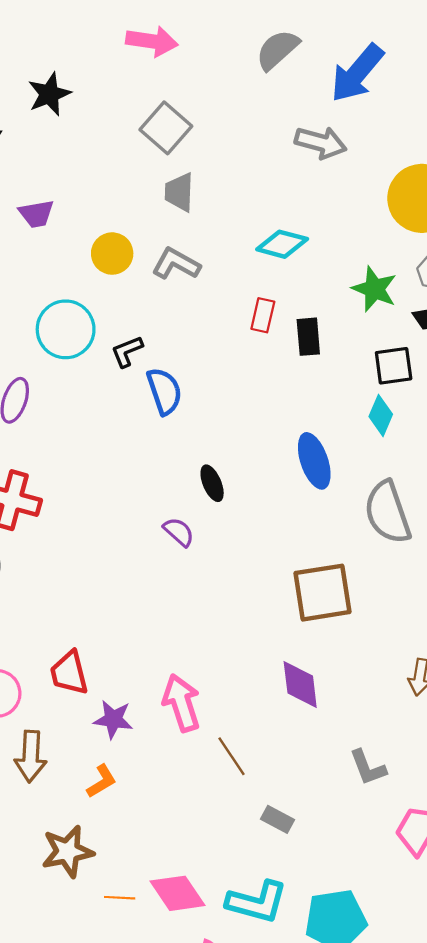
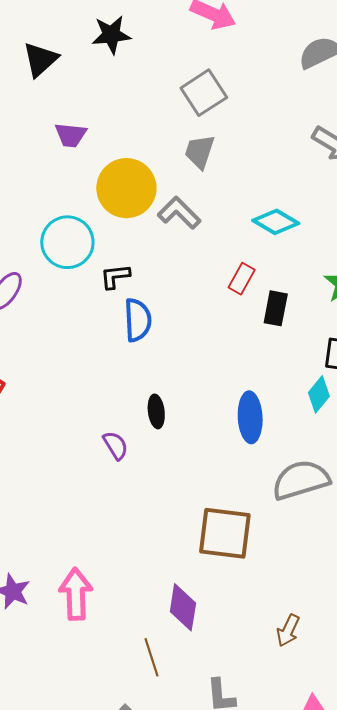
yellow circle: (112, 254) -> (126, 188), size x1.6
gray semicircle: (388, 512) -> (301, 480), turned 76
brown line: (231, 756) -> (152, 657), moved

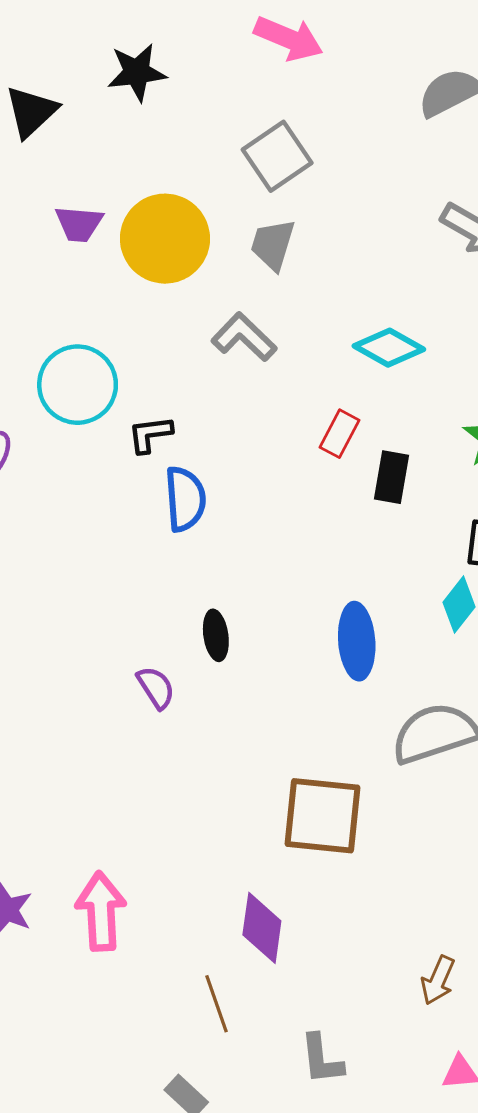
yellow circle: (126, 188) -> (165, 239), moved
brown arrow: (288, 630) -> (438, 980), moved

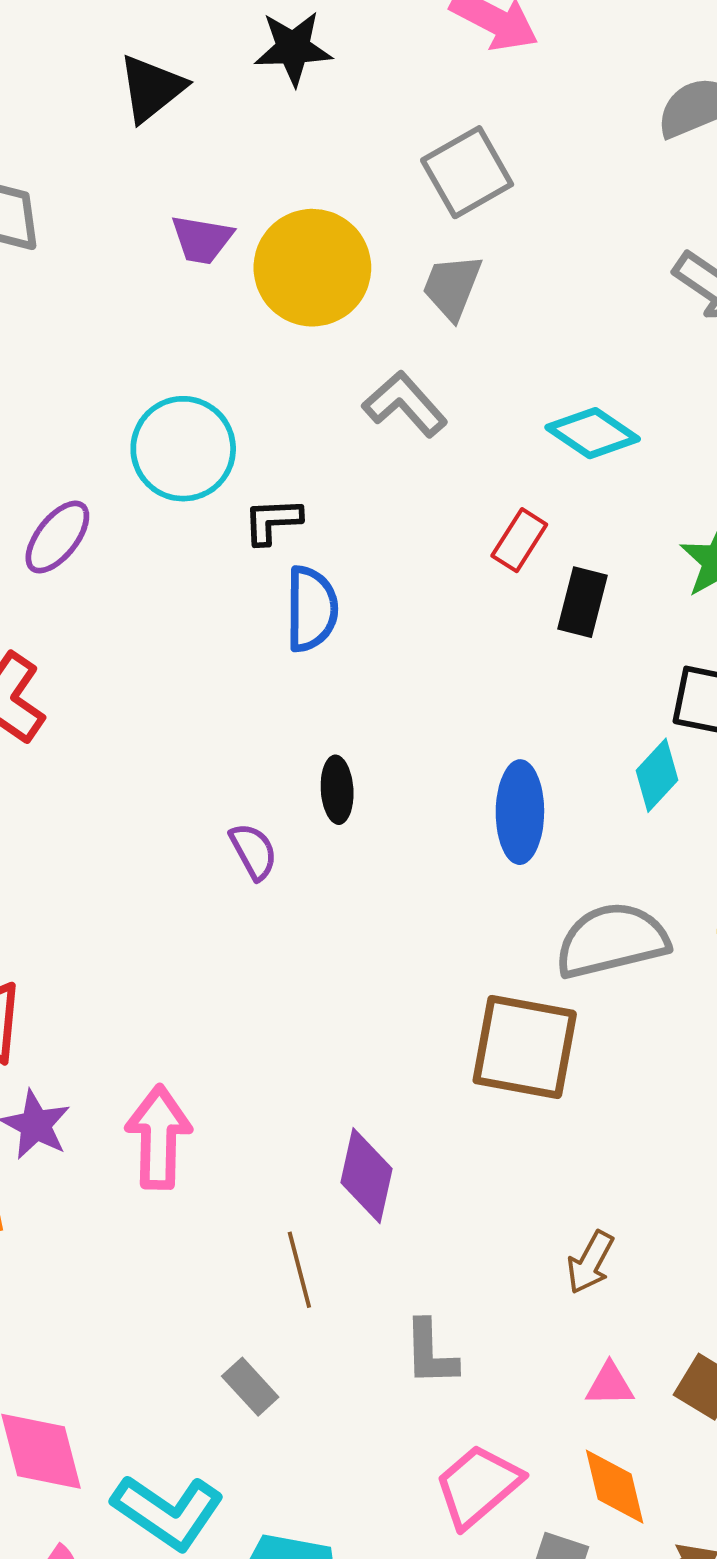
brown square: (323, 816) -> (525, 1047), moved

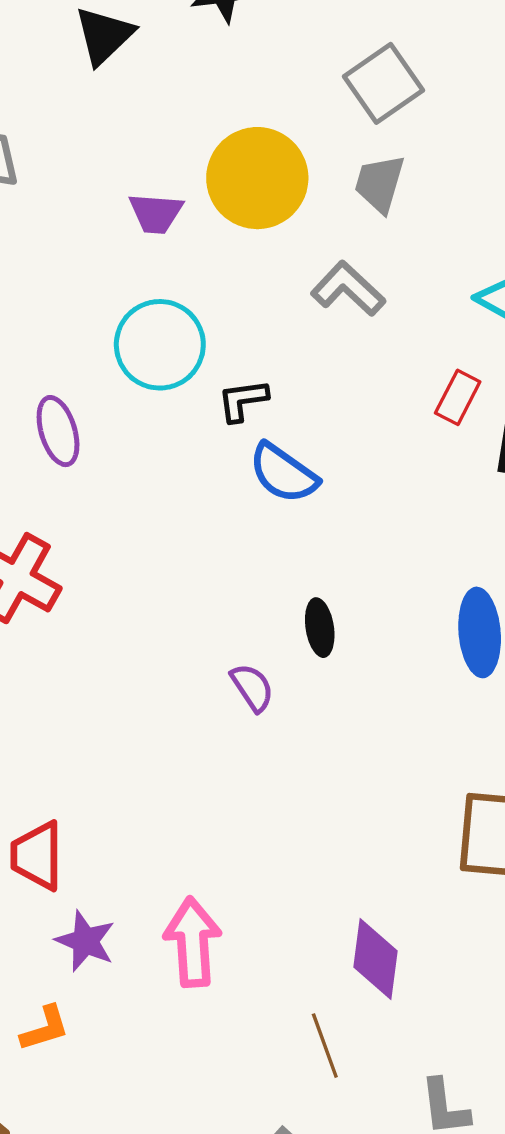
purple trapezoid: (202, 239) -> (156, 213), moved
purple ellipse: (57, 537) -> (58, 431), turned -50
blue semicircle: (311, 609) -> (283, 473), turned 130

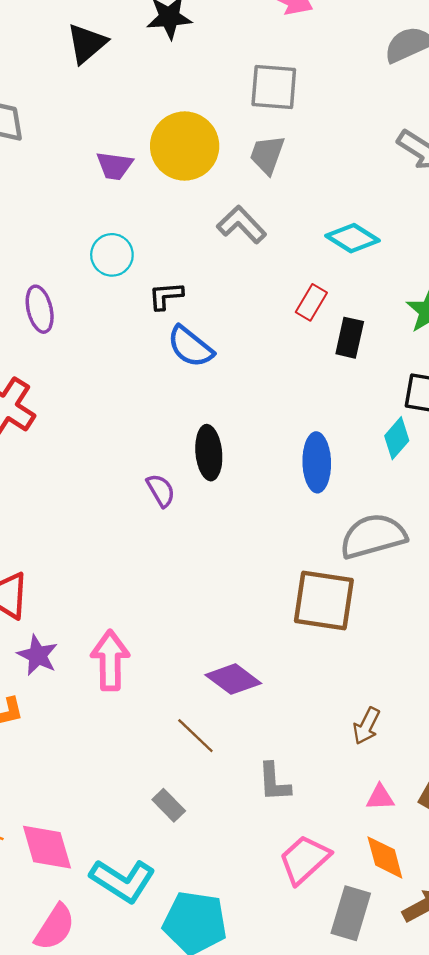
gray square: (384, 83) -> (274, 87), turned 36
cyan circle: (160, 345) -> (112, 255), size x0.7
black ellipse: (320, 628) -> (209, 453), size x1.4
purple diamond: (376, 959) -> (233, 679), turned -64
brown line: (325, 1046) -> (195, 736), turned -30

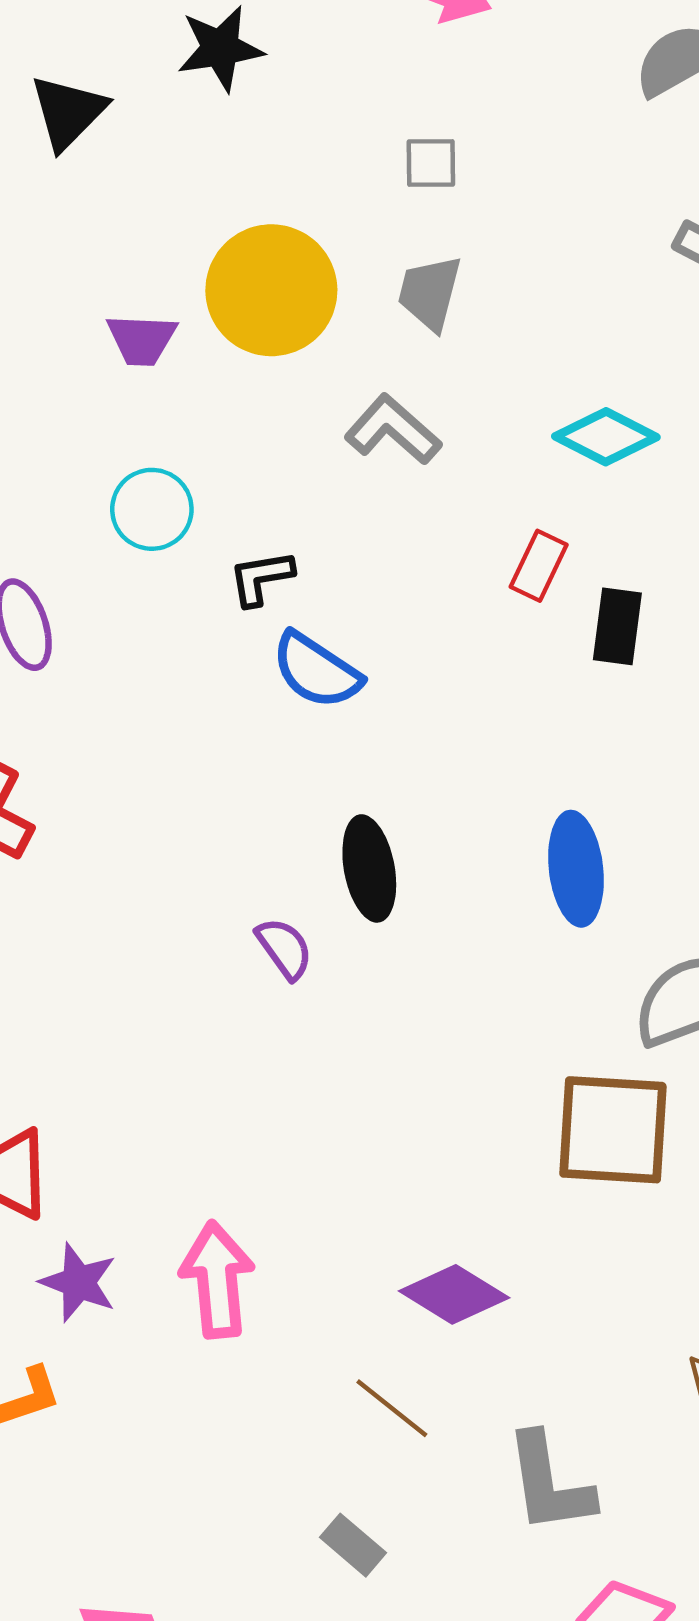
gray square: (274, 87) -> (431, 163), size x0.6
gray L-shape: (274, 782) -> (549, 1483), size x1.4

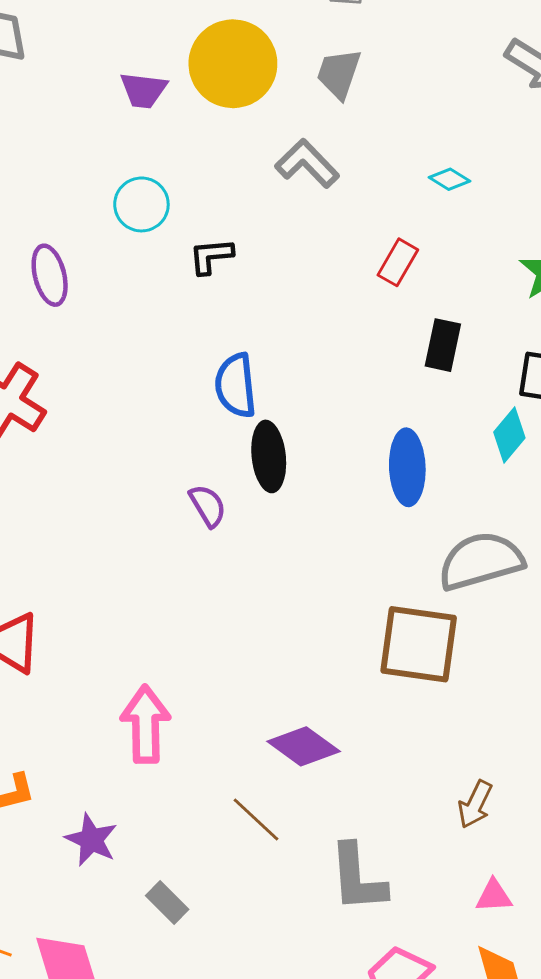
cyan diamond: (606, 437) -> (450, 179), size x0.6
black rectangle: (617, 626) -> (443, 345), moved
blue semicircle: (316, 670) -> (236, 386), moved, turned 46
purple star: (79, 1282) -> (91, 840), moved
gray rectangle: (353, 1545) -> (167, 903), moved

